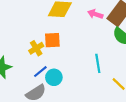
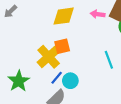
yellow cross: (36, 48) -> (49, 57), size x1.6

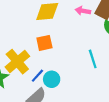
yellow cross: (49, 57) -> (17, 62), moved

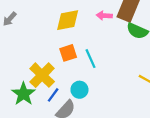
cyan line: (93, 59) -> (91, 59), moved
blue line: (37, 76) -> (53, 95), moved

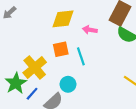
pink arrow: (104, 16) -> (90, 30), moved
blue line: (53, 95) -> (32, 94), moved

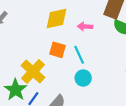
orange square: (61, 49) -> (58, 50), turned 35
cyan circle: (68, 84) -> (83, 78), moved

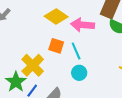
yellow diamond: (56, 18) -> (56, 16), turned 45
pink arrow: (85, 26) -> (82, 25), size x1.6

